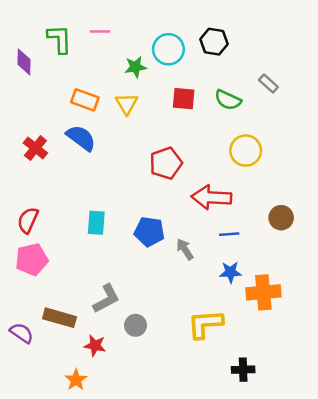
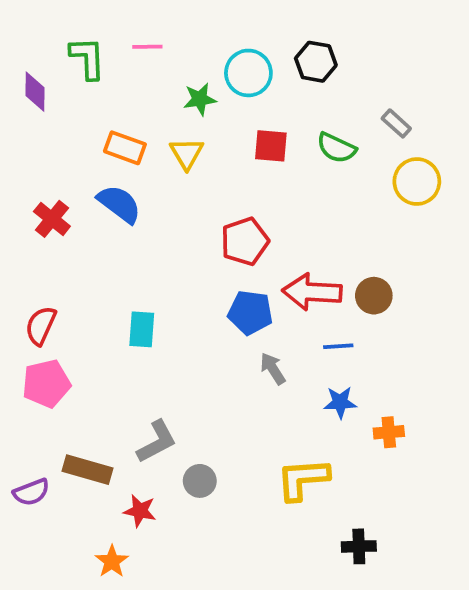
yellow circle: (246, 151) -> (417, 181), moved
brown circle: (281, 218) -> (374, 296), moved
blue pentagon: (149, 232) -> (250, 312), moved
orange cross: (263, 292) -> (389, 432), size x0.6
purple semicircle: (22, 333) -> (31, 492), turned 125

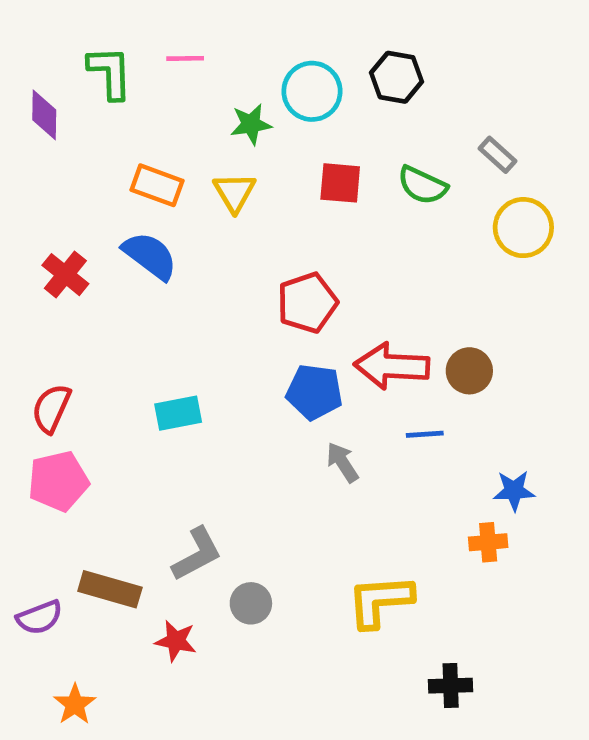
cyan rectangle: (142, 329) -> (178, 413), turned 75
blue star: (340, 402) -> (514, 491), moved
orange star: (112, 561) -> (75, 704), moved

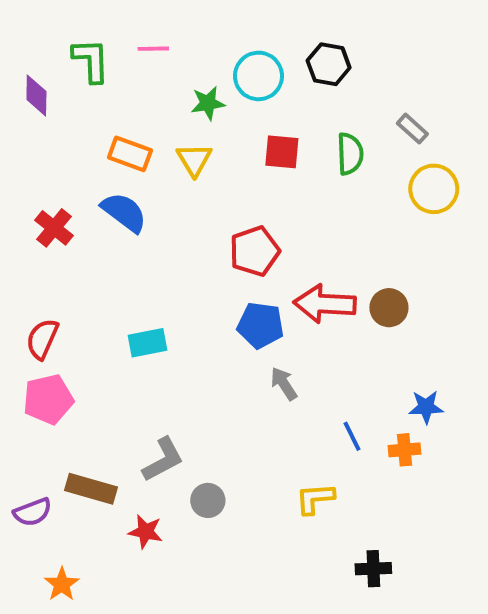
green semicircle: (422, 185) -> (350, 154), turned -117
blue line: (425, 434) -> (352, 436), moved, turned 68
yellow L-shape: (380, 601) -> (315, 499), size x0.7

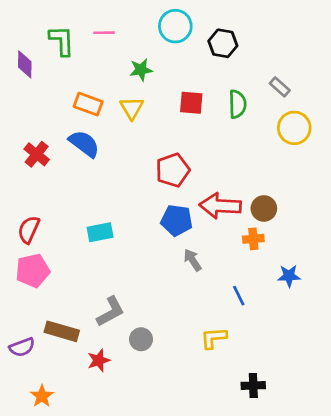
cyan circle: (258, 76) -> (175, 26), moved
orange cross: (405, 450) -> (253, 239), moved
red star: (146, 532) -> (99, 360), turned -30

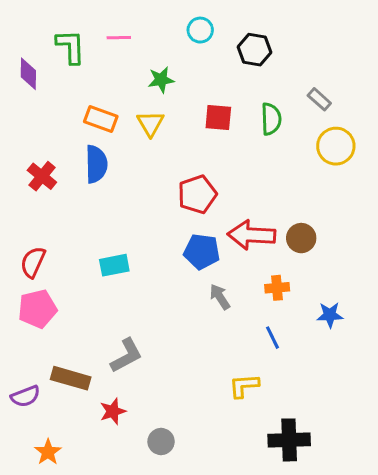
cyan circle: (175, 26) -> (200, 30), size x0.7
blue semicircle: (84, 144) -> (96, 164), turned 52
orange cross: (253, 239) -> (277, 288), moved
gray circle: (141, 339) -> (161, 441), moved
black cross: (253, 386) -> (289, 440), size x1.5

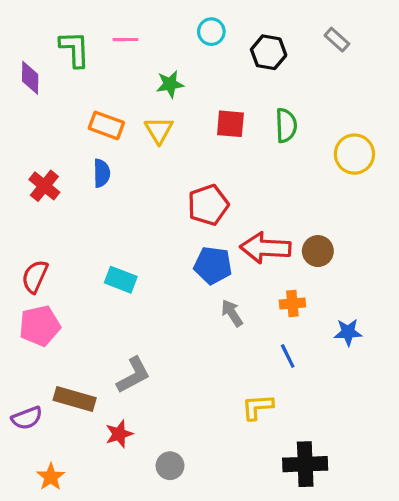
gray rectangle: (319, 99) -> (337, 40), moved
blue semicircle: (96, 164) -> (102, 173), size x0.7
cyan rectangle: (114, 265) -> (121, 280), turned 32

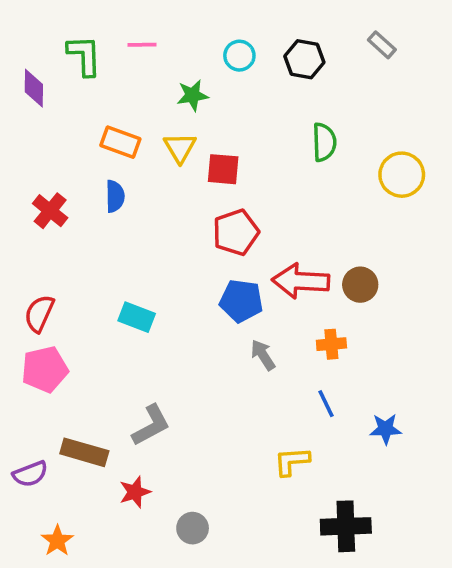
cyan circle: (211, 32) -> (239, 56), moved
red square: (230, 124) -> (223, 169), moved
blue star: (348, 332) -> (385, 429), moved

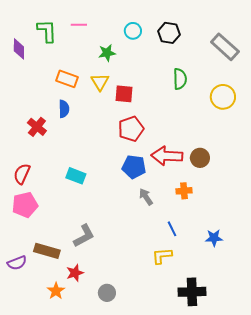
gray rectangle: (382, 45) -> (225, 47), moved, size x1.8
red cross: (50, 211) -> (37, 127), moved
blue line: (326, 404) -> (172, 229), moved
orange star: (57, 541) -> (56, 291), moved

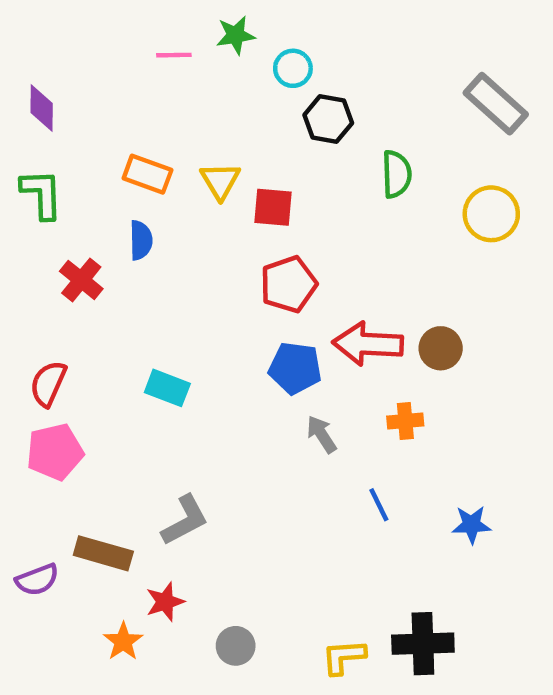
green L-shape: (47, 31) -> (42, 194), moved
black hexagon: (169, 33) -> (328, 119), moved
green star: (107, 53) -> (236, 35), moved
yellow L-shape: (162, 256) -> (344, 657), moved

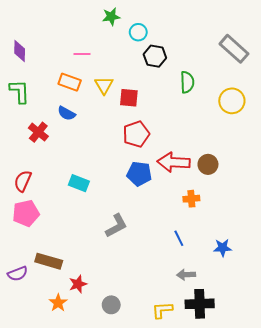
pink line: (174, 55) -> (82, 54), moved
blue semicircle: (141, 240) -> (66, 113), turned 120
gray arrow: (322, 434) -> (186, 275), moved, turned -60
gray L-shape: (185, 520) -> (116, 226), moved

